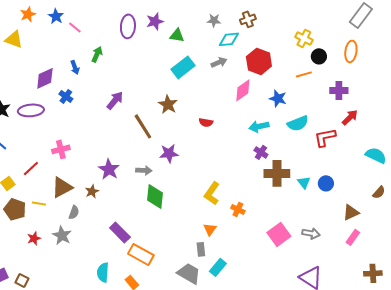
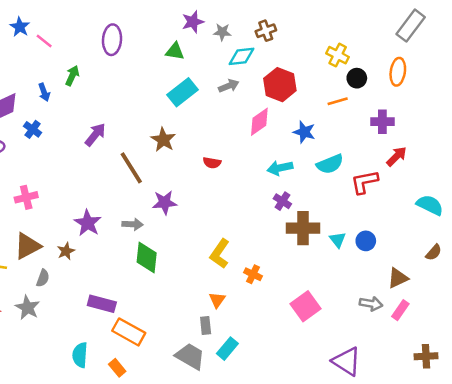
purple star: (155, 21) -> (193, 22), moved
purple rectangle: (120, 232) -> (102, 304), turned -30
gray arrow: (311, 233) -> (371, 304), moved

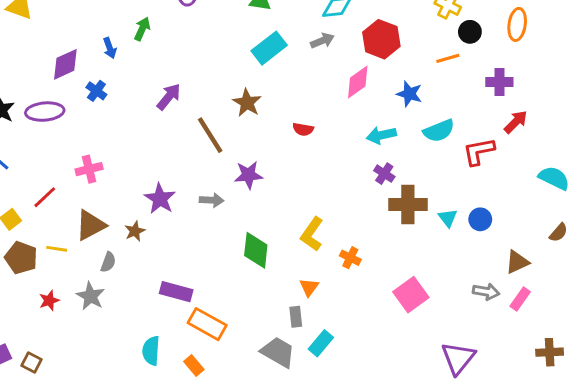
green diamond: (147, 258) -> (256, 250), moved
purple triangle: (347, 361) -> (458, 358), turned 36

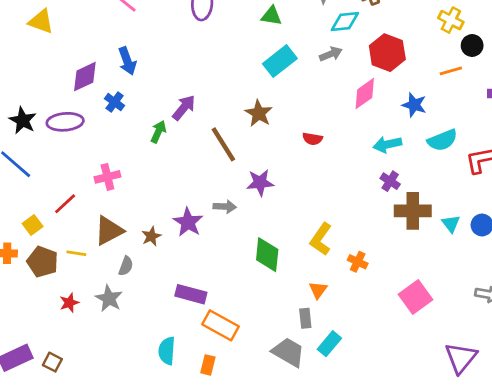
green arrow: (142, 29) -> (158, 132), moved
blue arrow: (110, 48) -> (127, 61), size x1.4
purple star: (160, 199) -> (188, 222), moved
orange rectangle: (194, 365) -> (208, 365), turned 54

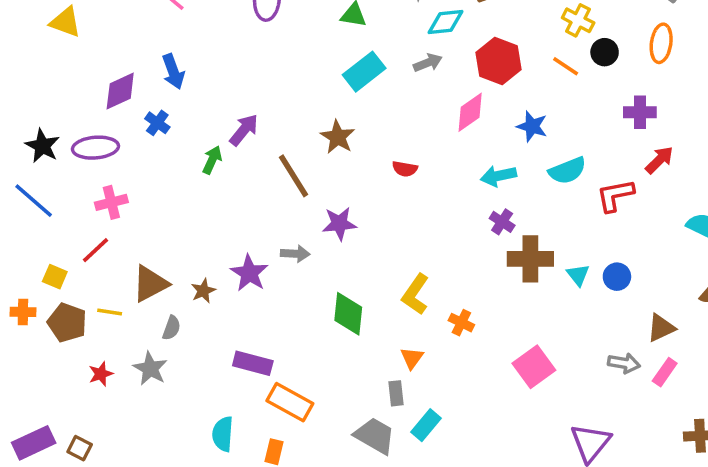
orange line: (451, 71) -> (566, 66), moved, turned 50
pink cross: (107, 177) -> (111, 202), moved
yellow square: (33, 225) -> (55, 277), turned -30

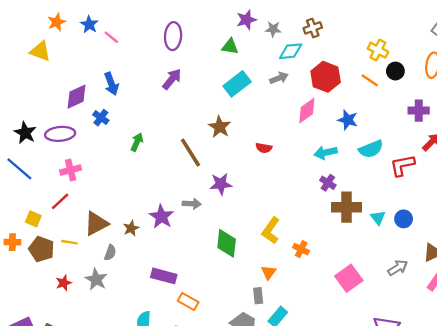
purple arrow: (244, 130) -> (172, 79), moved
gray arrow: (624, 363) -> (398, 268), moved, turned -42
orange rectangle: (290, 402) -> (188, 302), size x0.7

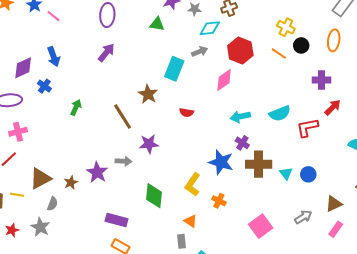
cyan rectangle: (237, 84) -> (174, 69), moved, turned -30
blue star: (348, 120) -> (221, 162), moved, size x1.4
orange triangle: (269, 272) -> (191, 221), turned -32
purple rectangle: (164, 276) -> (116, 220), moved

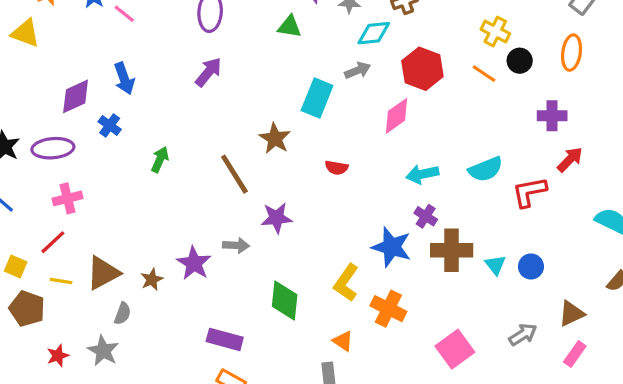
yellow line: (17, 195) -> (61, 281), moved
orange cross: (219, 201) -> (388, 309), size x1.5

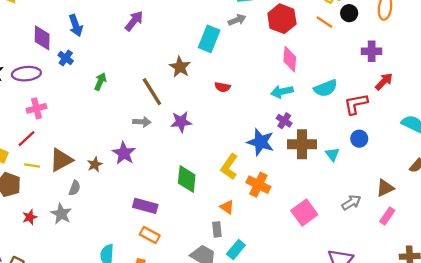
purple diamond: (76, 96) -> (42, 38), turned -65
pink diamond: (396, 116) -> (290, 59), moved, turned -50
gray arrow: (236, 245) -> (142, 122), moved
blue circle: (531, 266) -> (359, 139), moved

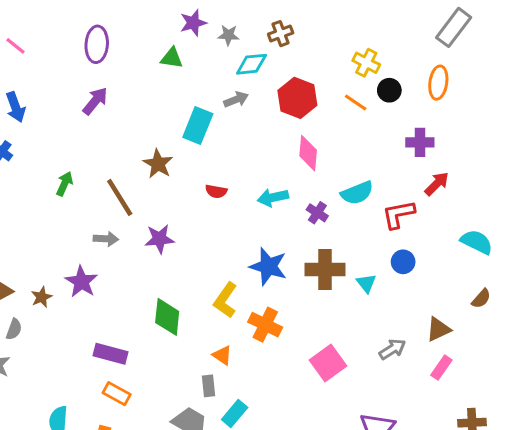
green arrow: (100, 81) -> (65, 184), moved
cyan arrow: (282, 92) -> (273, 197), moved
purple cross: (284, 121) -> (317, 213), moved

